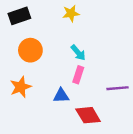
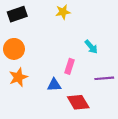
orange circle: (30, 50) -> (14, 49), moved
cyan arrow: (78, 53) -> (91, 47), moved

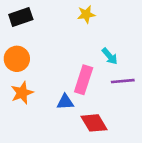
yellow star: (63, 12) -> (86, 14), moved
pink rectangle: (69, 66) -> (84, 80), size x1.5
purple line: (104, 78) -> (123, 81), moved

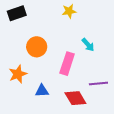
orange circle: (17, 59) -> (37, 47), moved
purple line: (123, 81) -> (98, 83), moved
blue triangle: (65, 102) -> (42, 91), moved

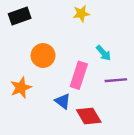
purple line: (98, 83) -> (116, 80), moved
blue triangle: (42, 91) -> (63, 101), moved, turned 40

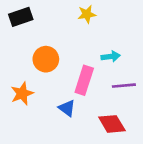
cyan arrow: (104, 53) -> (111, 57), turned -56
red diamond: (89, 116) -> (112, 124), moved

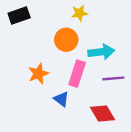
cyan arrow: (111, 57) -> (101, 52), size x1.5
orange circle: (46, 59) -> (66, 40), moved
orange star: (22, 94) -> (38, 74), moved

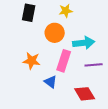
black rectangle: (19, 16) -> (29, 13), moved, turned -60
orange star: (38, 74) -> (32, 61), turned 30

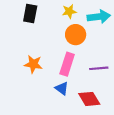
orange circle: (55, 33) -> (76, 35), moved
cyan arrow: (84, 43) -> (99, 17), moved
blue triangle: (51, 82) -> (62, 88), moved

